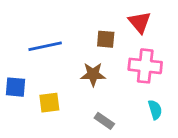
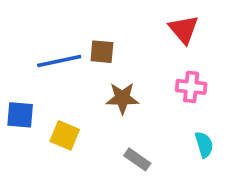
brown square: (106, 39) -> (102, 52), moved
pink cross: (145, 66) -> (191, 87), size x0.7
yellow square: (49, 103) -> (65, 135), turned 30

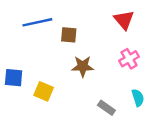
blue line: (59, 61) -> (37, 22), moved
pink cross: (191, 87) -> (129, 59), turned -36
gray rectangle: (137, 159) -> (106, 108), moved

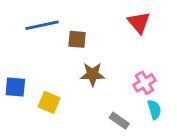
pink cross: (129, 59) -> (144, 83), moved

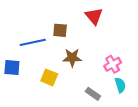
red triangle: (139, 22) -> (94, 16), moved
blue line: (42, 25) -> (33, 42), moved
yellow square: (49, 102) -> (49, 77), moved

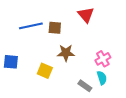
blue line: (33, 42) -> (31, 26), moved
cyan semicircle: (120, 85) -> (102, 78), moved

